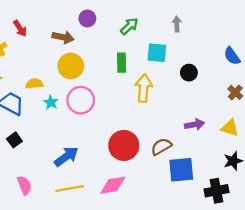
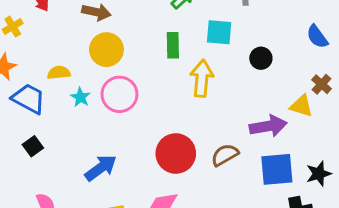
purple arrow: (194, 124) -> (268, 126), size x1.4
yellow triangle: (230, 128) -> (301, 106), moved
blue square: (181, 170) -> (277, 169), moved

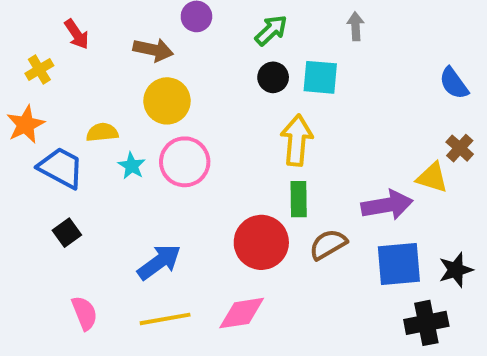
green rectangle: (173, 45) -> (299, 199), moved
black circle: (261, 58) -> (273, 77), moved

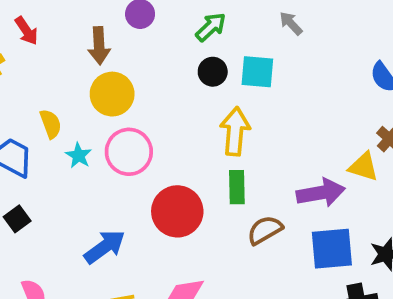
gray arrow: (356, 26) -> (291, 23), turned -40
brown arrow: (153, 50) -> (99, 46), turned 75
yellow semicircle: (102, 132) -> (51, 124), turned 76
red circle: (261, 242) -> (177, 211), moved

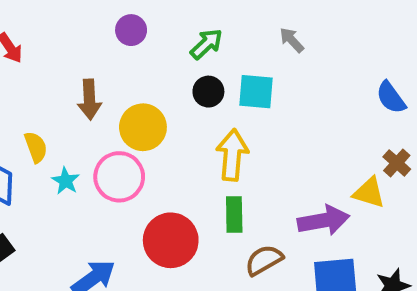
brown arrow: (99, 46) -> (89, 99), moved
yellow circle: (112, 94) -> (143, 127), moved

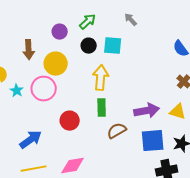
purple circle: (131, 30) -> (60, 32), moved
yellow triangle: (369, 193) -> (178, 112), moved
red circle: (171, 240) -> (70, 121), size x0.7

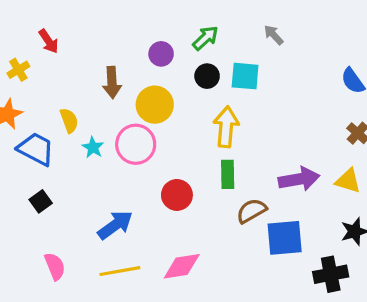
blue square: (153, 141) -> (285, 238), moved

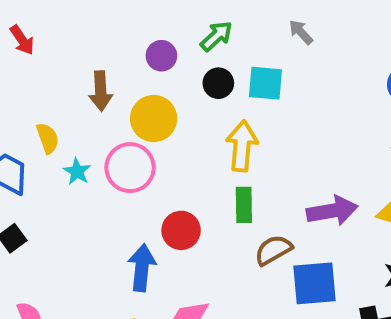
blue arrow: (115, 225) -> (142, 268), moved, turned -48

